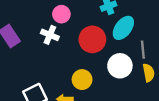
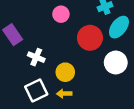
white cross: (50, 35) -> (36, 57), moved
yellow circle: (82, 80) -> (65, 72), moved

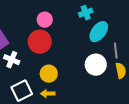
red circle: (90, 38) -> (40, 42), moved
white cross: (36, 57) -> (12, 60), moved

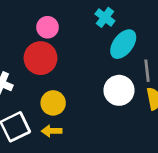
cyan cross: (86, 13) -> (105, 17), turned -32

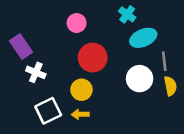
cyan ellipse: (123, 44) -> (143, 38), turned 30
red circle: (40, 58) -> (93, 58), moved

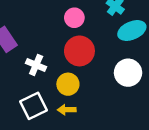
pink circle: (77, 23) -> (74, 18), moved
white cross: (36, 72) -> (36, 65), moved

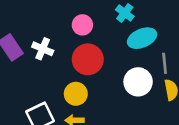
white cross: (36, 65) -> (43, 49), moved

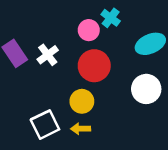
cyan cross: (125, 13) -> (111, 18), moved
white cross: (43, 49) -> (48, 55), turned 30

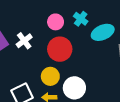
cyan cross: (111, 18) -> (81, 19), moved
white circle: (146, 89) -> (74, 88), moved

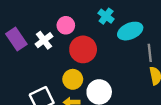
pink circle: (56, 22) -> (66, 25), moved

